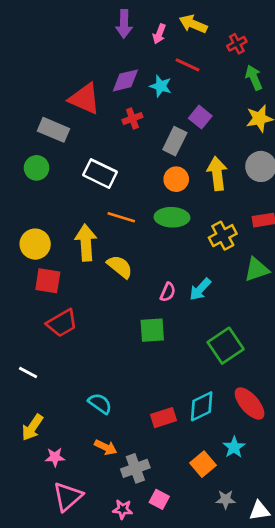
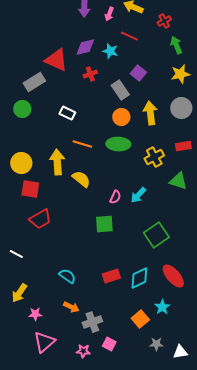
gray rectangle: (53, 130) -> (34, 82), turned -55
gray rectangle: (175, 141) -> (120, 90), turned -60
white rectangle: (100, 174) -> (67, 113), size x0.7
green triangle: (257, 269) -> (178, 181), turned 36
red rectangle: (164, 418) -> (111, 276), moved

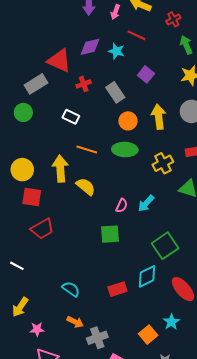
red cross: (90, 74) -> (84, 84), moved
gray rectangle: (120, 90) -> (115, 92), moved
cyan diamond: (139, 278) -> (147, 276), moved

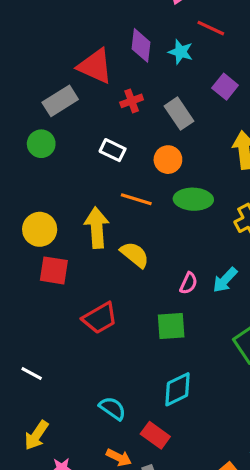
purple diamond: (90, 47) -> (141, 45), turned -70
orange circle: (128, 121) -> (168, 160), moved
red trapezoid: (42, 229) -> (100, 318), moved
cyan diamond: (147, 276) -> (177, 389), moved
red rectangle: (117, 289) -> (155, 435), moved, turned 54

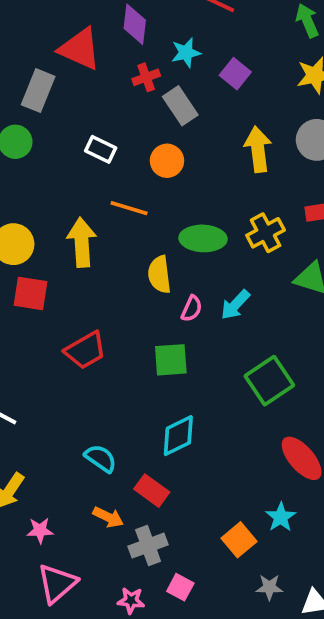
cyan star: (181, 52) -> (186, 53), moved, turned -30
gray rectangle: (60, 101) -> (38, 91), turned -36
red cross: (132, 101) -> (146, 77), moved
green ellipse: (193, 199) -> (203, 238), moved
yellow semicircle: (135, 255) -> (159, 274), moved, turned -136

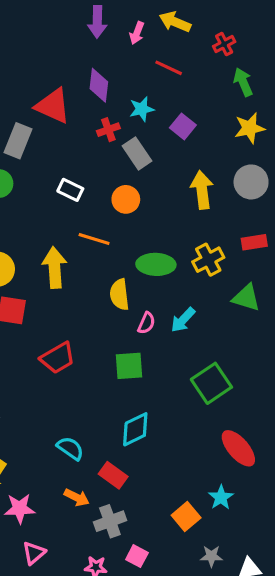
pink star: (40, 530) -> (20, 509), size x1.4
pink triangle: (57, 583) -> (34, 553), size x0.7

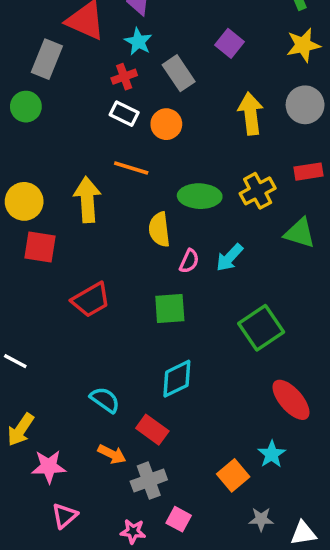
cyan star: (142, 109) -> (138, 42), moved, turned -30
red cross: (108, 130) -> (124, 77), moved
white rectangle: (70, 190) -> (124, 114), moved

